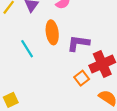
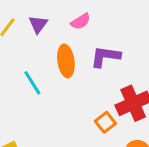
purple L-shape: (78, 43) -> (105, 57), moved

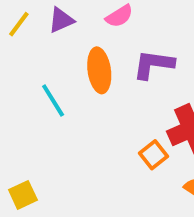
purple triangle: (38, 24) -> (61, 20), turned 30

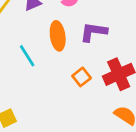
orange square: (153, 155) -> (82, 77), moved

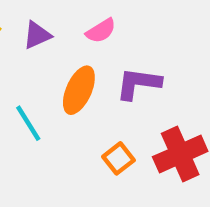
orange ellipse: (58, 36) -> (79, 90), turned 32

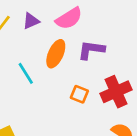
pink semicircle: (101, 31) -> (69, 18), size x1.5
orange square: (119, 158) -> (79, 94), turned -30

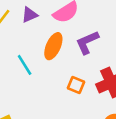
purple L-shape: (91, 50) -> (87, 42), turned -32

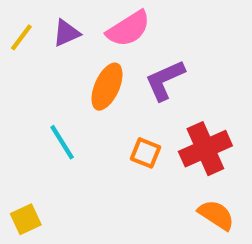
cyan line: (25, 65) -> (62, 142), moved

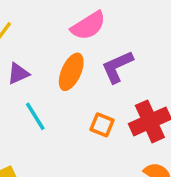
purple triangle: (66, 33) -> (18, 74), moved

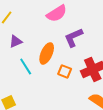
orange ellipse: (71, 72) -> (47, 53), moved

